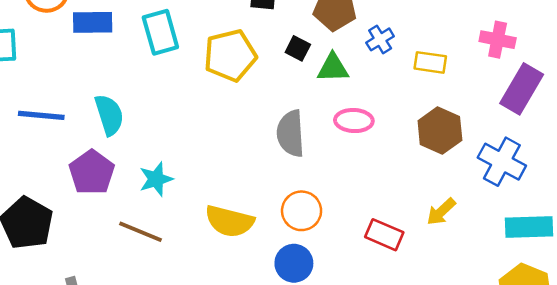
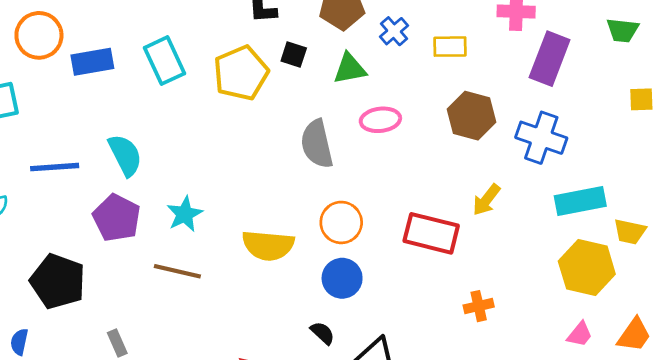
black square: (298, 48) -> (294, 55), moved
red rectangle: (384, 235) -> (431, 233), size x1.4

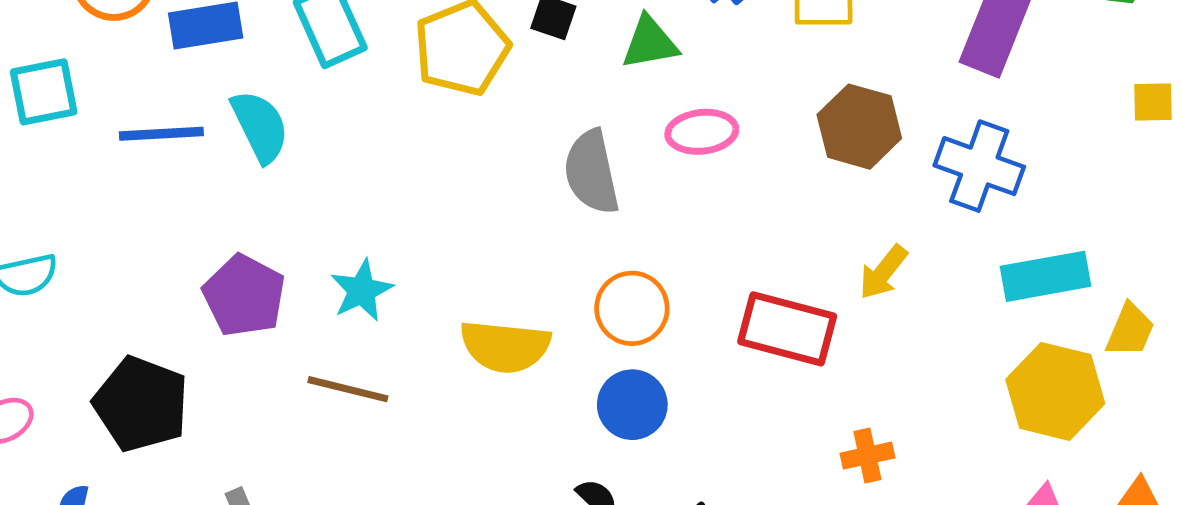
cyan semicircle: (125, 155) -> (260, 126), moved
blue line: (55, 167) -> (161, 134), moved
yellow trapezoid: (630, 232) -> (1130, 330), turned -80

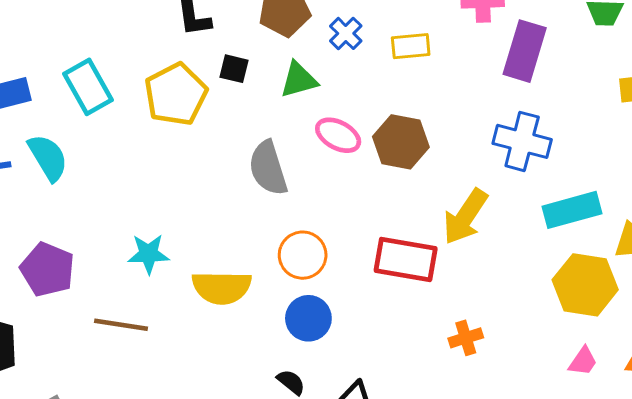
brown hexagon: (859, 127) -> (401, 142), moved
pink ellipse: (702, 132) -> (338, 135), turned 39
yellow arrow: (883, 272) -> (465, 217), size x1.5
cyan star: (362, 290) -> (149, 254), moved, turned 30

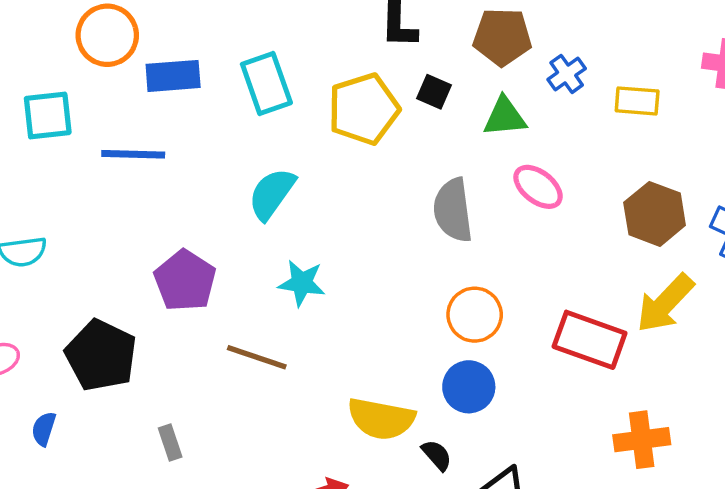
brown hexagon: (401, 142) -> (655, 214), moved
cyan semicircle: (48, 157) -> (272, 194), moved, turned -123
yellow semicircle: (222, 287) -> (381, 419), moved
orange cross: (466, 338) -> (642, 440), size x1.4

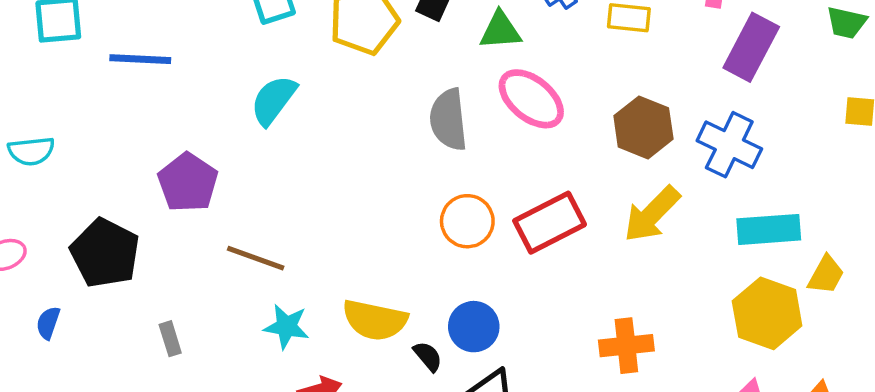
pink ellipse: (538, 187) -> (531, 99), size x1.4
cyan star: (302, 283) -> (287, 326), moved
red rectangle: (590, 340) -> (550, 223), moved, turned -48
blue circle: (469, 387) -> (474, 327), moved

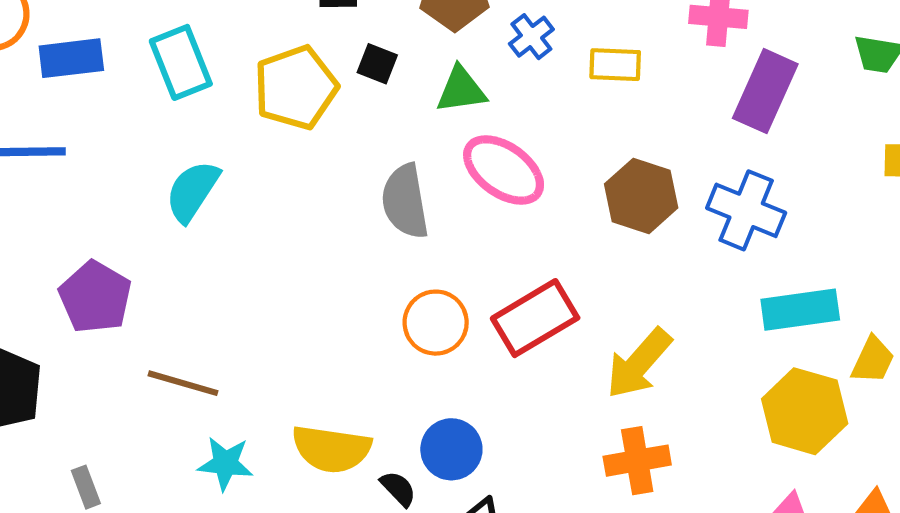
yellow arrow: (652, 214) -> (639, 363), moved

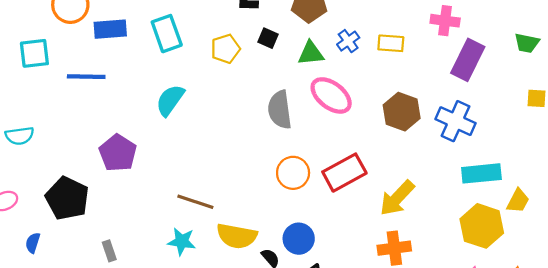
blue cross: (531, 37) -> (348, 41), moved
yellow pentagon: (296, 88) -> (225, 49), size x0.7
brown line: (183, 383) -> (195, 202), moved

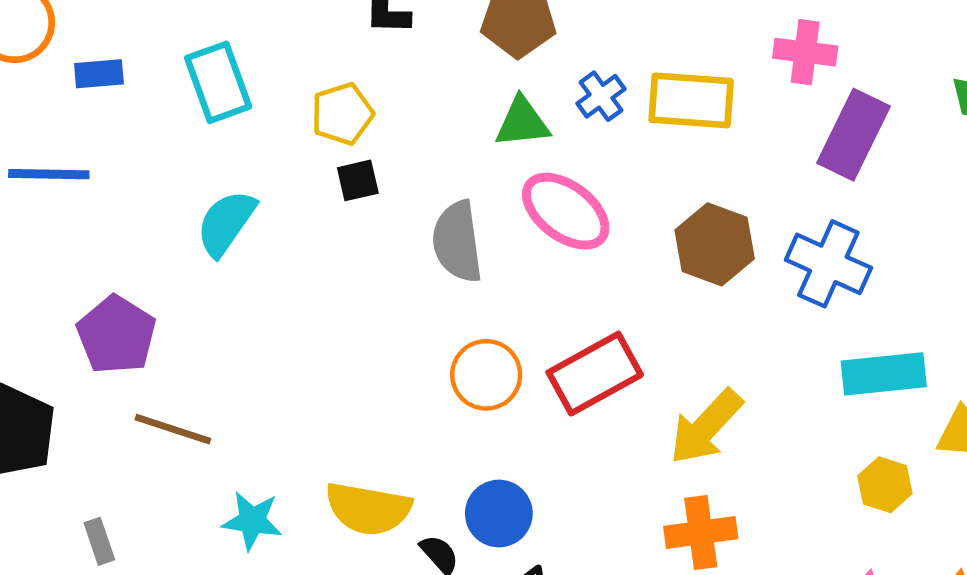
blue rectangle: (110, 29) -> (99, 74), size x0.7
black square: (268, 38) -> (358, 180), moved, turned -36
yellow rectangle: (391, 43) -> (691, 100), size x1.5
brown line: (195, 202) -> (173, 429), moved
yellow hexagon: (482, 226) -> (885, 485), size x0.6

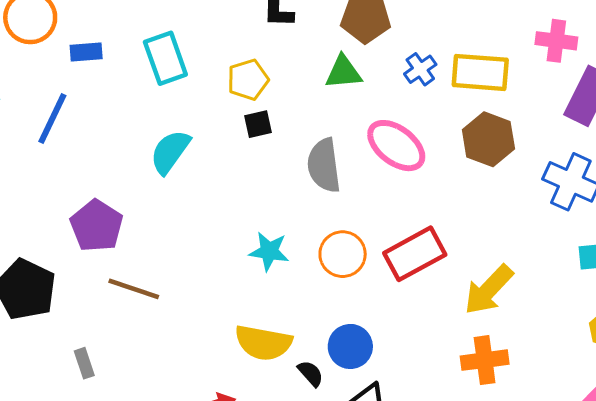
green triangle: (522, 122) -> (343, 72), moved
blue line: (49, 174) -> (52, 118), turned -66
brown hexagon: (715, 244) -> (488, 139), moved
cyan star: (252, 521) -> (269, 251), moved

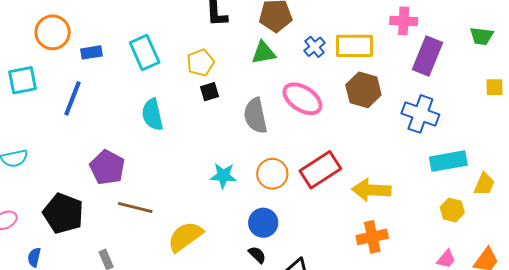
cyan semicircle: (170, 152) -> (152, 115), turned -44
yellow arrow: (489, 290) -> (371, 190), turned 54
yellow semicircle: (263, 343) -> (185, 237), moved, turned 138
blue circle: (350, 346) -> (263, 223), moved

